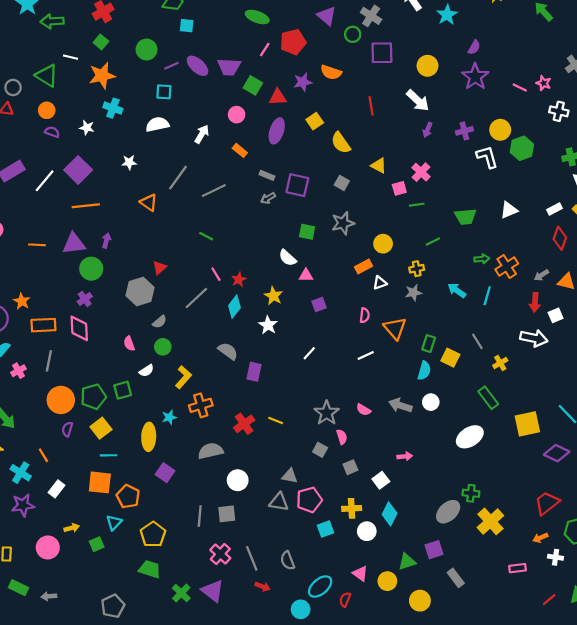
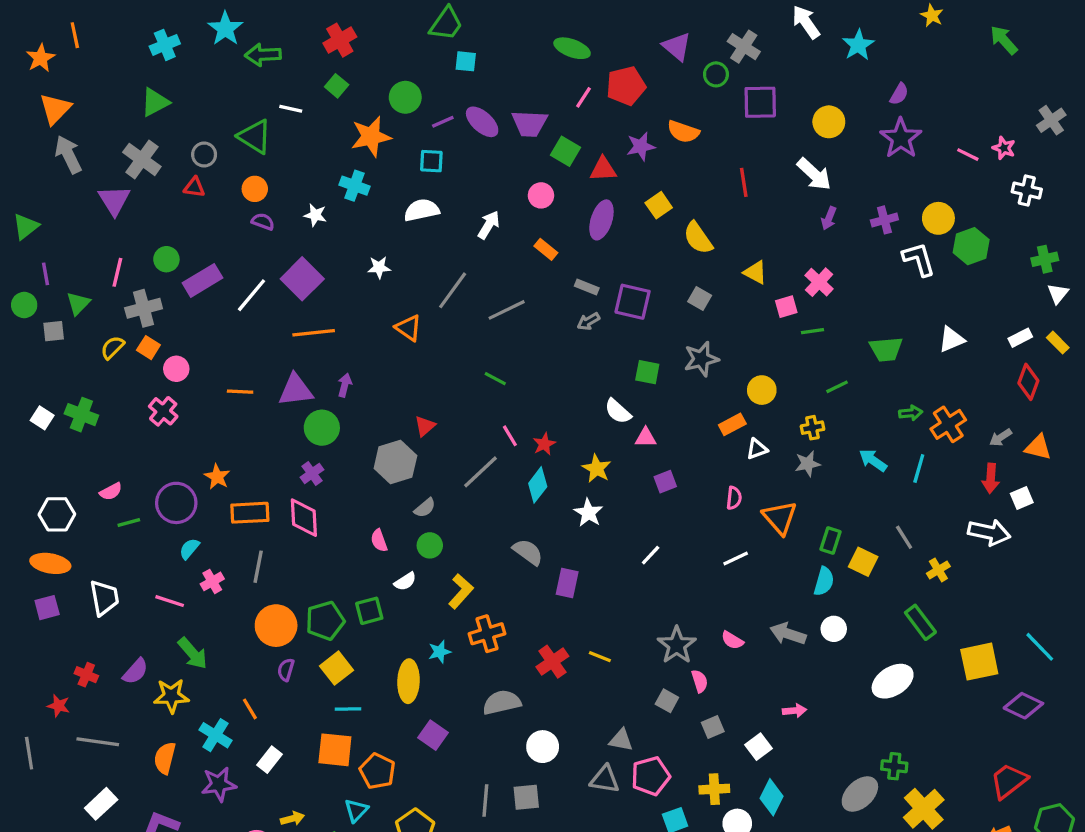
orange star: (102, 76) -> (371, 137), moved

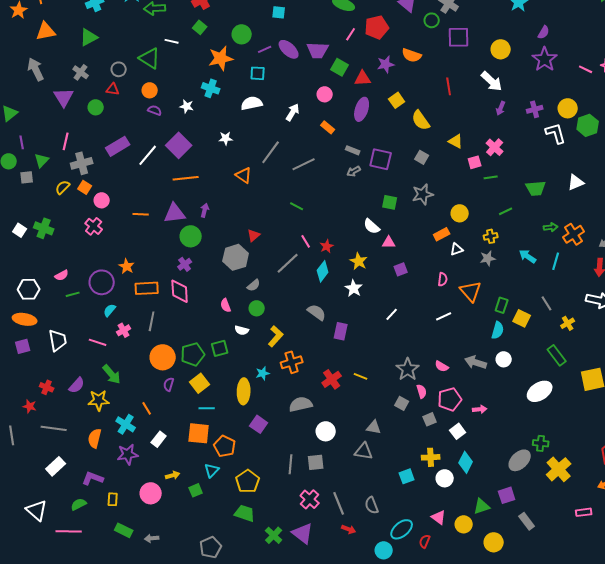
orange triangle: (55, 109) -> (46, 31), moved, turned 35
gray cross: (142, 159) -> (81, 72), size x0.7
green circle: (166, 259) -> (96, 107), moved
white semicircle: (405, 581) -> (242, 330), turned 48
pink pentagon: (651, 776) -> (450, 399), moved

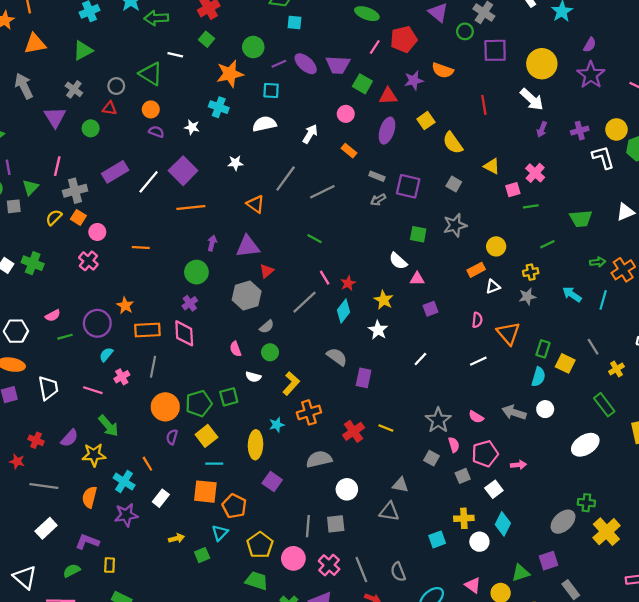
yellow circle: (501, 49) -> (542, 64), size x1.4
purple triangle: (175, 213) -> (248, 246), moved
pink circle: (151, 493) -> (293, 558), moved

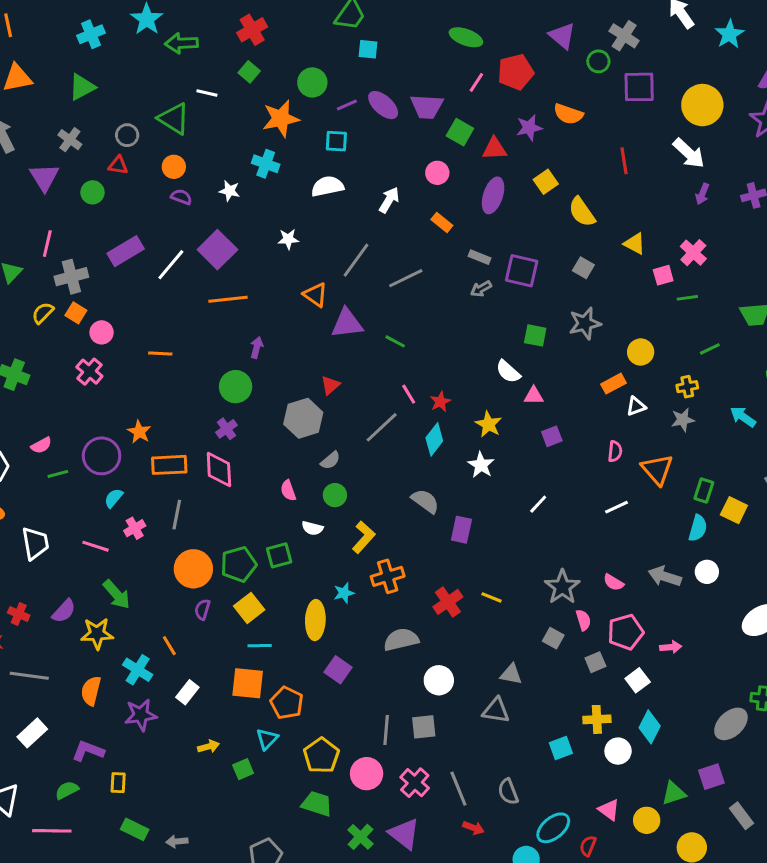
purple triangle: (248, 246) -> (347, 323), moved

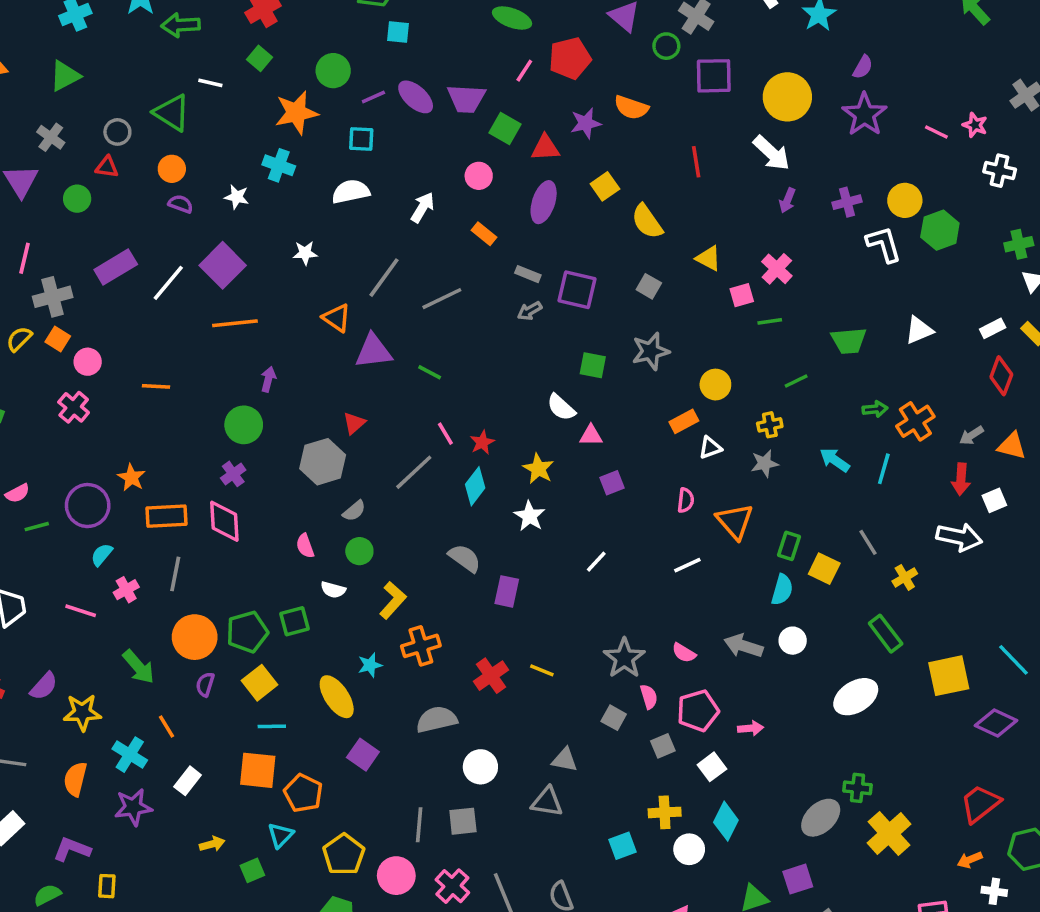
green arrow: (117, 594) -> (138, 667), moved
yellow ellipse: (315, 620) -> (337, 697), turned -36

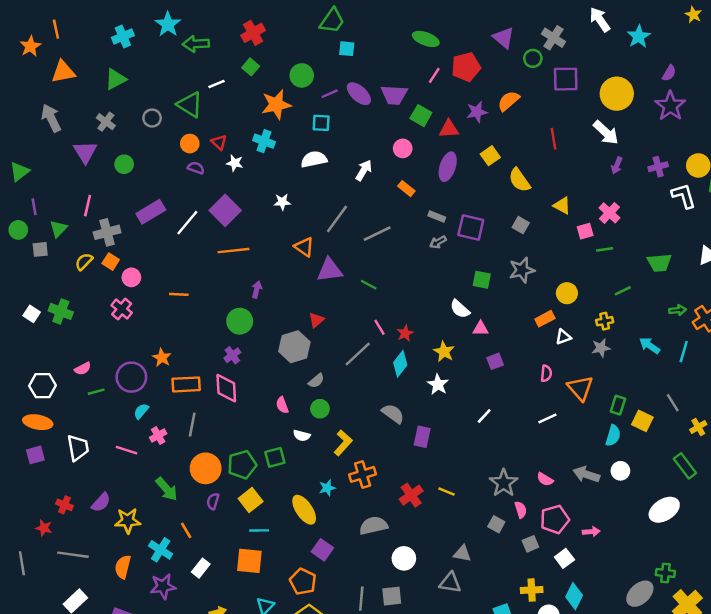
white line: (210, 83) -> (217, 84), turned -35
orange semicircle: (631, 107) -> (508, 101), turned 120
red triangle: (107, 167) -> (219, 142), moved, turned 35
orange pentagon: (303, 793) -> (303, 581), moved

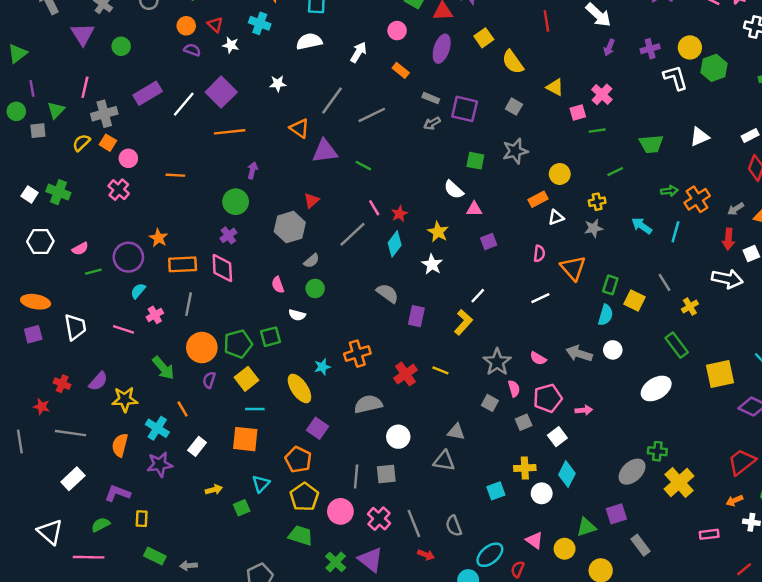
white hexagon: (43, 386) -> (40, 241), moved
yellow L-shape: (343, 443) -> (463, 322), moved

